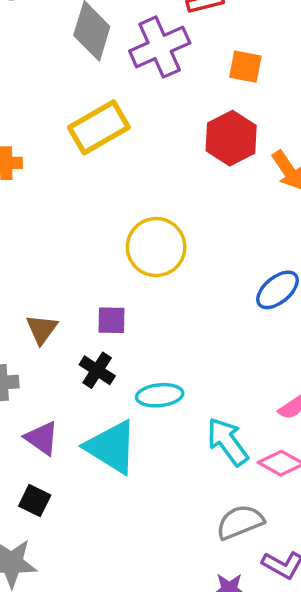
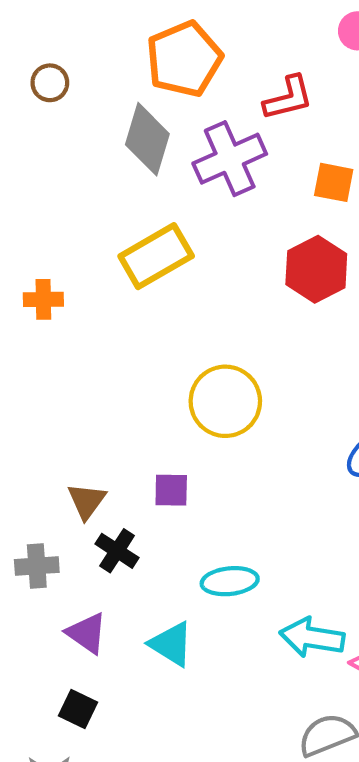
black cross: (97, 370) -> (117, 551), moved
cyan arrow: (228, 442) -> (312, 637), turned -45
cyan triangle: (111, 447) -> (171, 644), size x0.7

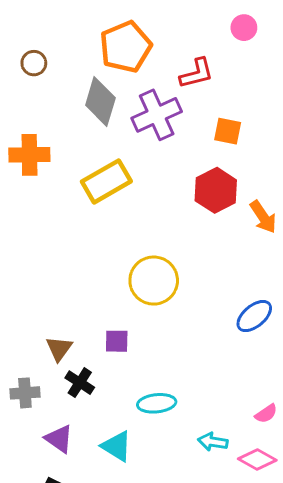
orange cross: (43, 299) -> (29, 155), moved, size x1.5
cyan arrow: (312, 637) -> (213, 442), size x0.7

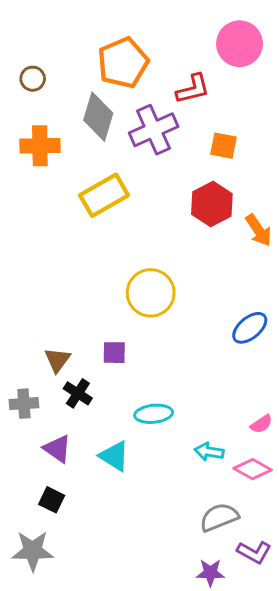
pink circle: (244, 28) -> (240, 44), size x1.8
orange cross: (29, 155) -> (40, 146), moved

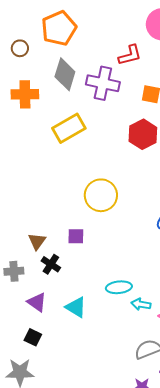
orange pentagon: (123, 63) -> (59, 28), moved
purple cross: (154, 130) -> (103, 83), turned 36
cyan ellipse: (154, 414) -> (119, 287), moved

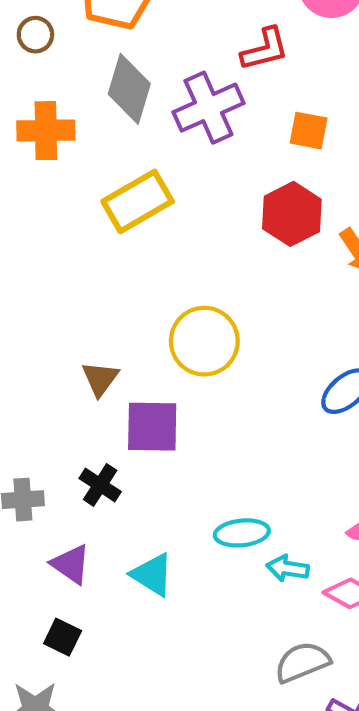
purple cross: (103, 83) -> (208, 108), turned -36
purple square: (76, 236) -> (152, 427), size x1.6
brown triangle: (37, 241) -> (100, 379), moved

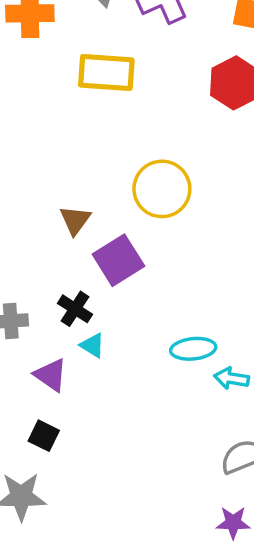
yellow rectangle: (138, 201) -> (106, 72), turned 34
purple square: (152, 427) -> (118, 260), turned -33
cyan triangle: (152, 575) -> (92, 345), moved, size x0.7

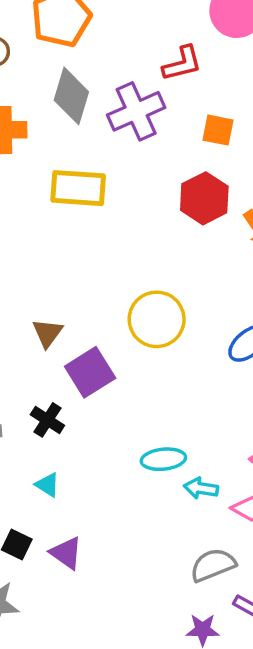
yellow circle: (162, 189) -> (157, 319), moved
cyan triangle: (92, 345) -> (47, 485), moved
purple triangle: (51, 375) -> (66, 553), moved

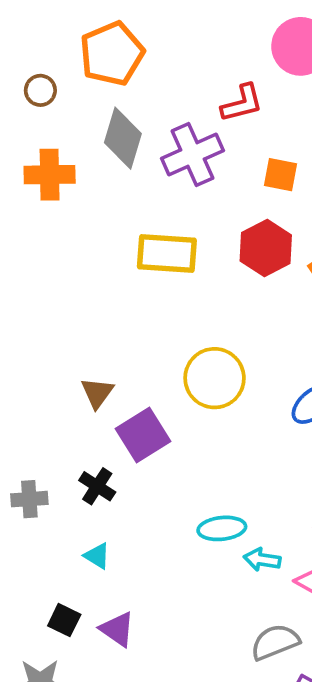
yellow rectangle: (78, 188) -> (167, 253), moved

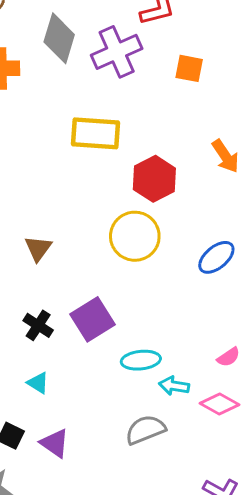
red hexagon: (266, 248) -> (154, 179), moved
purple square: (143, 435) -> (92, 319), moved
gray semicircle: (275, 642) -> (145, 430), moved

